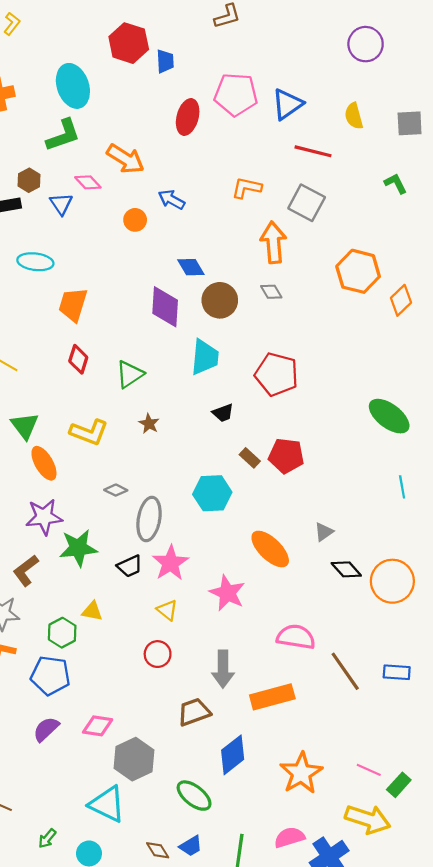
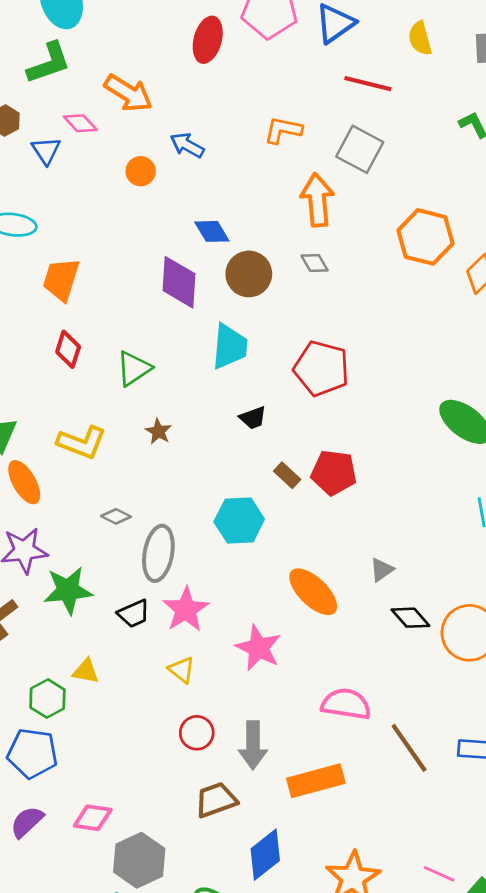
red circle: (158, 654) -> (197, 733), moved

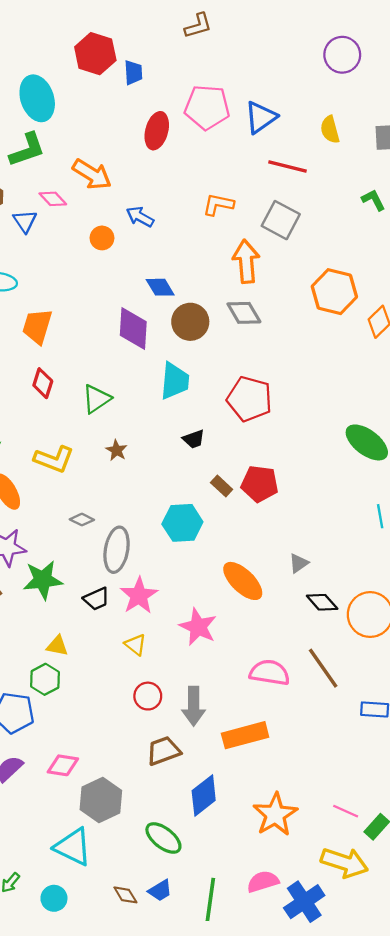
gray diamond: (315, 263) -> (244, 313), size x1.5
green hexagon: (47, 699) -> (45, 679), moved
brown line: (409, 748) -> (323, 668), moved

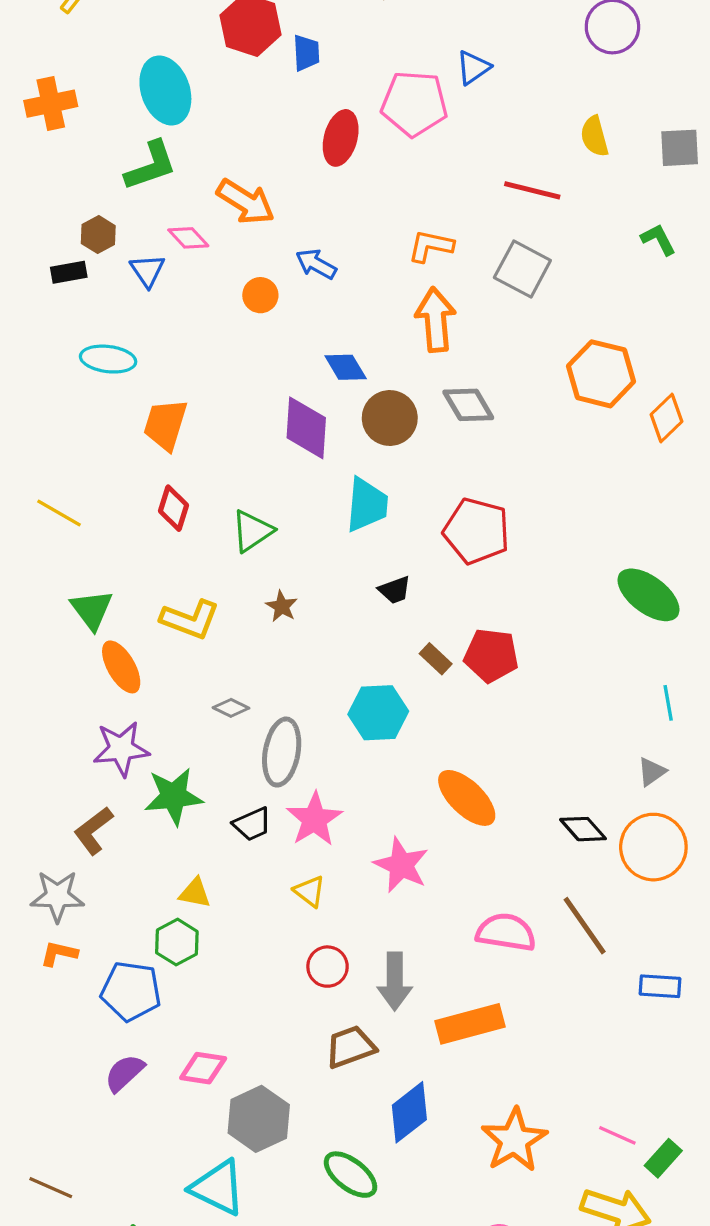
blue triangle: (261, 117) -> (473, 68), moved, size x0.7
orange arrow: (246, 261) -> (436, 320), moved
gray triangle: (299, 563) -> (652, 772), moved

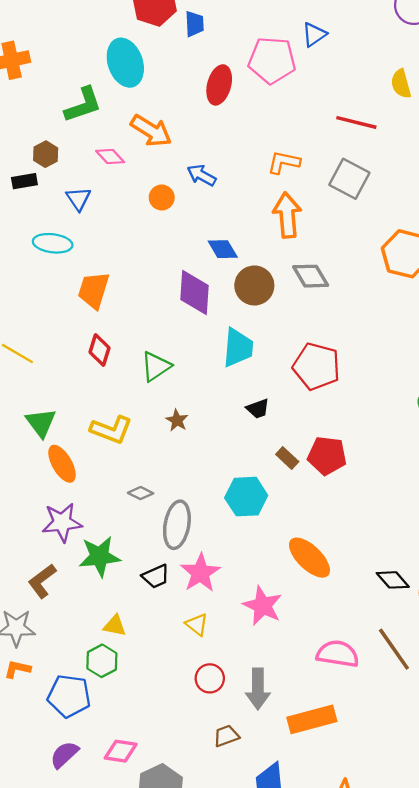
cyan ellipse: (165, 90) -> (125, 63), moved
blue triangle: (147, 271) -> (78, 199), moved
brown trapezoid: (350, 1047) -> (226, 736), size x0.7

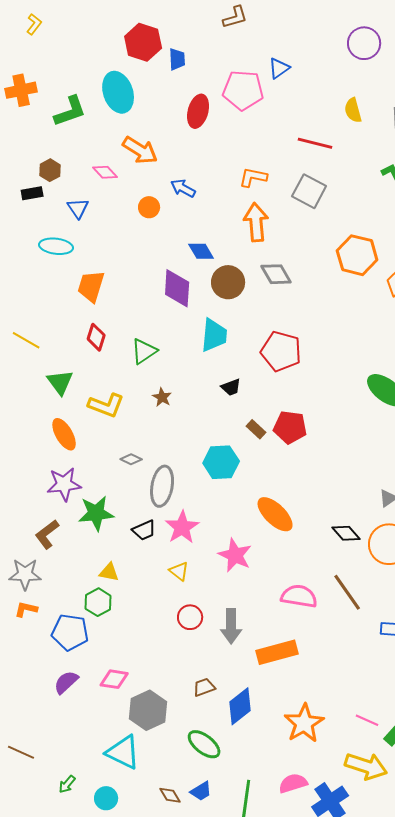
green L-shape: (83, 105) -> (70, 111), moved
green triangle: (41, 423) -> (60, 382), moved
brown trapezoid: (226, 736) -> (204, 687), moved

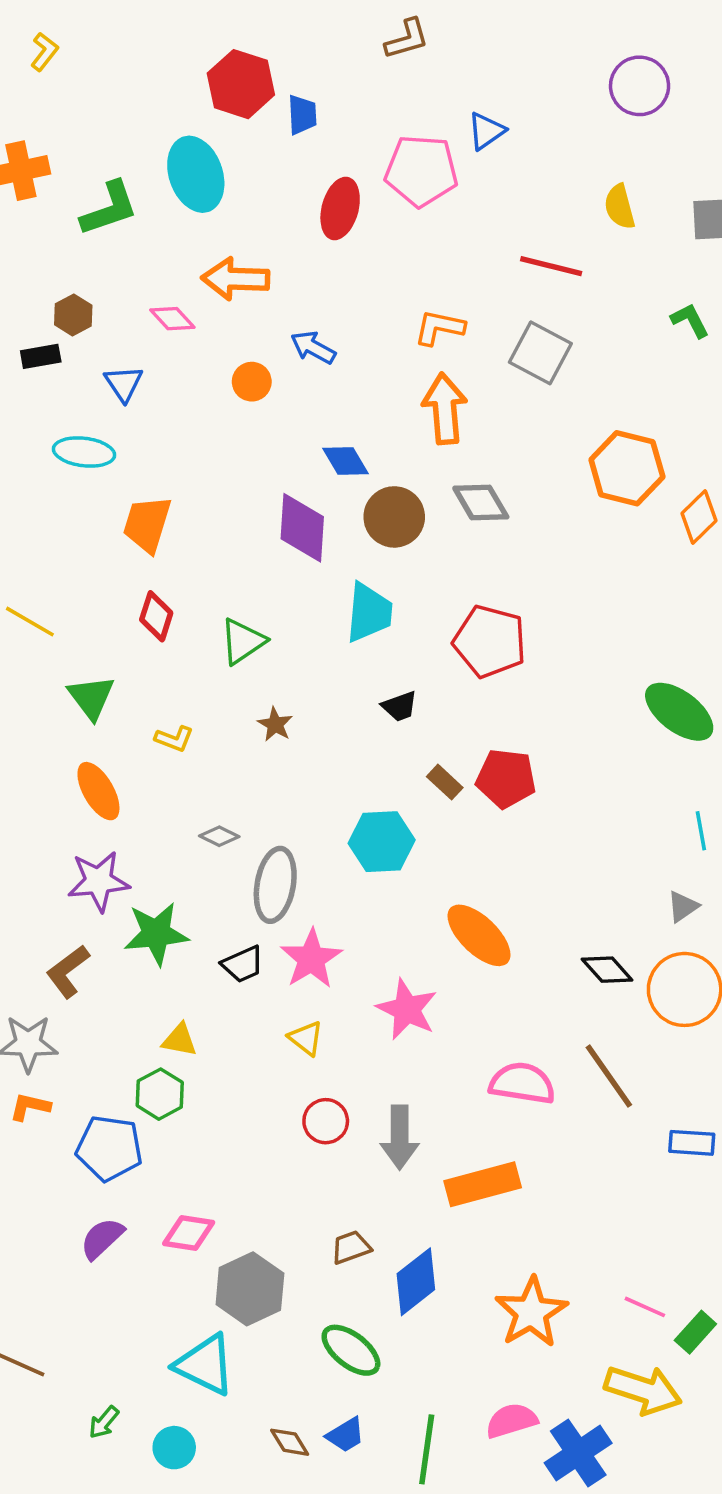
orange arrow: (140, 150) -> (236, 279), turned 150
yellow L-shape: (106, 405) -> (174, 739), size x0.6

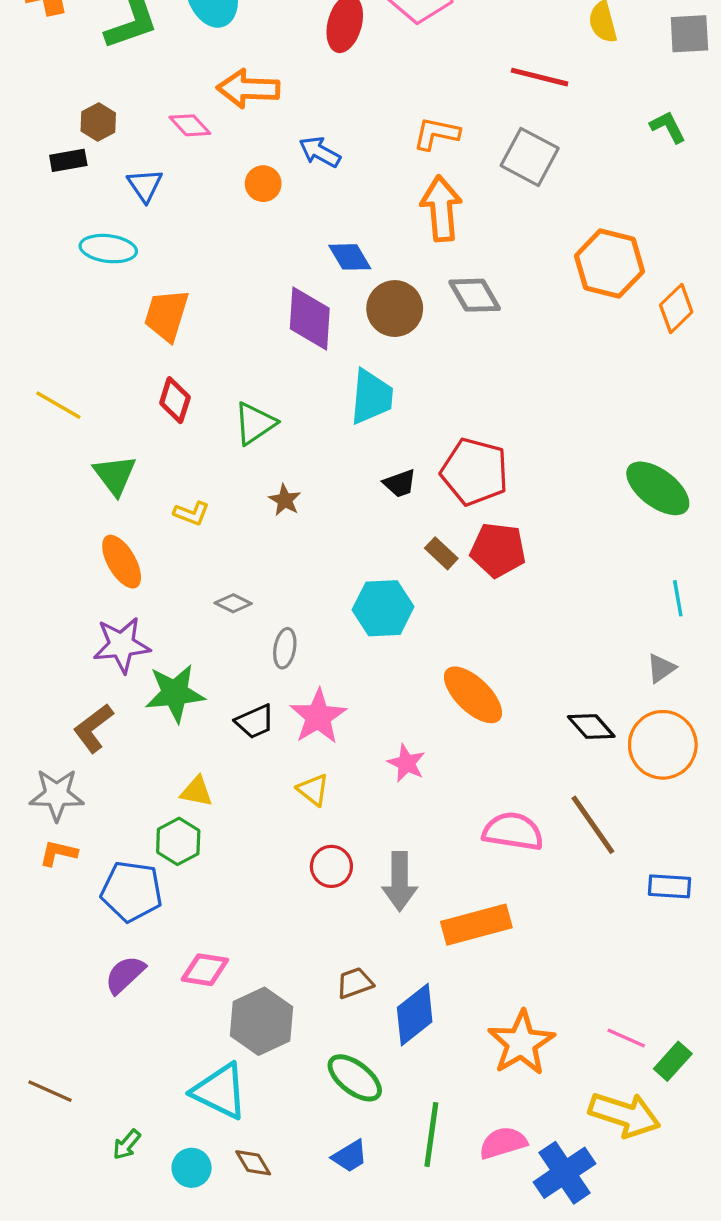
red pentagon: (490, 641) -> (475, 472), moved
gray ellipse: (275, 885) -> (285, 648), size x0.6
pink star: (407, 1009) -> (406, 763), size x0.7
brown diamond: (290, 1442) -> (253, 1163), moved
green line: (427, 1449) -> (431, 1135), moved

